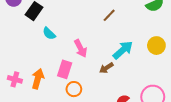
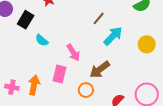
cyan arrow: (123, 50) -> (113, 36), moved
brown arrow: (106, 68) -> (100, 70), size x1.5
orange circle: (74, 89) -> (86, 90), moved

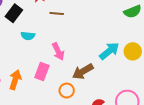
brown line: (99, 18) -> (57, 14), moved, turned 48
cyan arrow: (113, 36) -> (109, 51), moved
cyan semicircle: (42, 40) -> (28, 36), turned -40

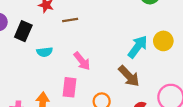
brown arrow: (83, 72) -> (129, 76), moved, turned -90

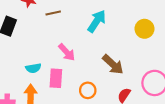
cyan arrow: (138, 47) -> (97, 21), moved
cyan semicircle: (45, 52) -> (33, 68), moved

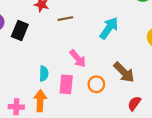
cyan semicircle: (33, 68) -> (44, 74), turned -80
orange circle: (88, 90) -> (96, 84), moved

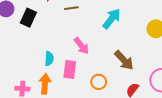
orange circle: (96, 84) -> (99, 82), moved

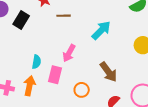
pink arrow: (81, 46) -> (69, 53), turned 60

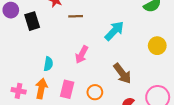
black rectangle: (21, 20) -> (32, 21), turned -48
pink rectangle: (55, 75) -> (67, 89), moved

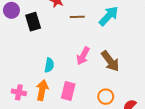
cyan arrow: (114, 31) -> (109, 16), moved
brown arrow: (122, 73) -> (110, 61), moved
orange circle: (95, 92) -> (106, 97), moved

